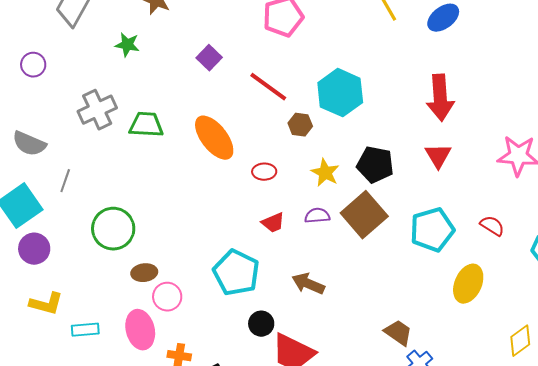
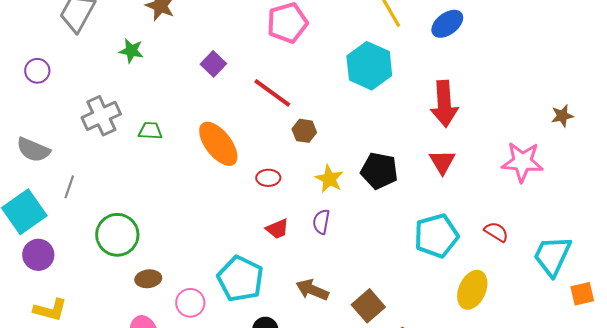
cyan hexagon: (340, 93) -> (369, 66), moved
green trapezoid: (146, 125) -> (150, 131), size x0.7
brown square: (364, 215) -> (368, 306), moved, size x0.7
purple semicircle: (317, 216) -> (321, 222), turned -75
pink circle: (167, 297) -> (190, 303), moved

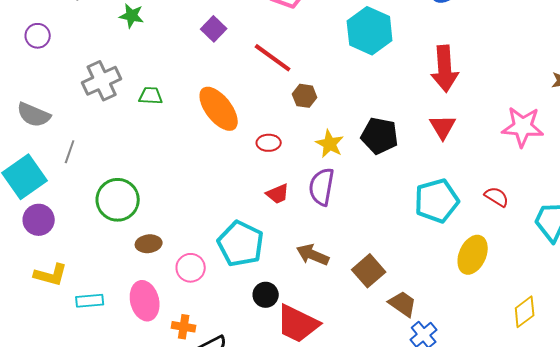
purple semicircle: (321, 222) -> (322, 187), size x1.5

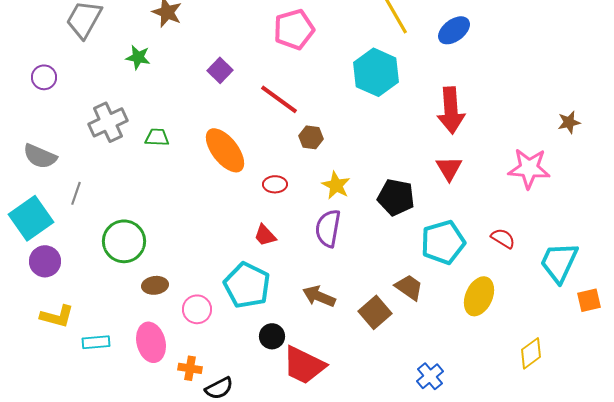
black pentagon: (380, 136) -> (396, 197), moved
red trapezoid: (278, 194) -> (265, 235), moved, turned 70
brown trapezoid: (403, 304) -> (409, 287), moved

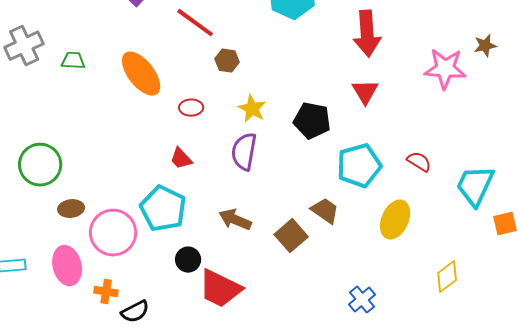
pink star: (529, 168) -> (445, 69), moved
pink circle: (197, 309) -> (113, 233), size x1.6
blue cross: (430, 376) -> (362, 300), moved

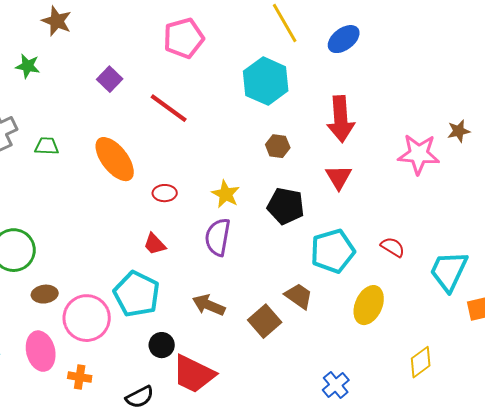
brown hexagon: (227, 61) -> (278, 146), moved
black semicircle: (135, 312) -> (140, 397), moved

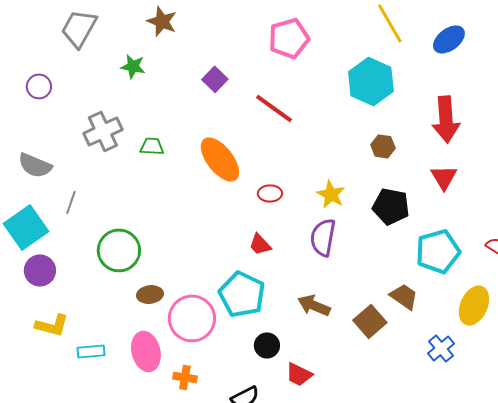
red trapezoid: (194, 374) -> (299, 374), size x0.6
blue cross: (336, 385) -> (441, 348), moved

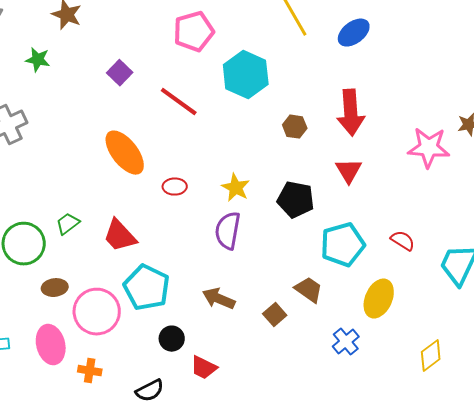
cyan hexagon: (371, 81) -> (246, 75), moved
green trapezoid: (152, 146) -> (68, 224), moved, turned -40
brown hexagon: (383, 146) -> (295, 127), moved
red trapezoid: (260, 244) -> (120, 236), moved, size x1.5
brown square: (370, 321) -> (275, 315), size x0.7

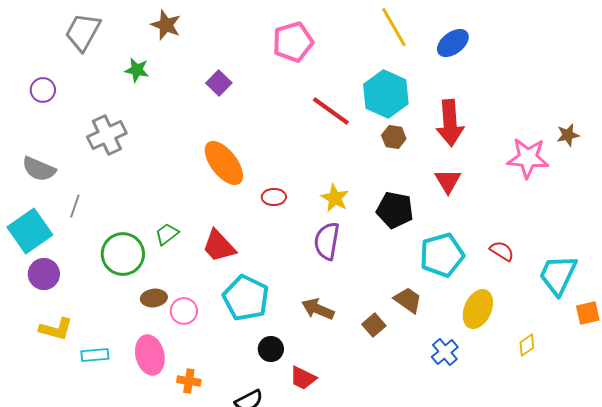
cyan hexagon: (246, 75) -> (386, 94), moved
red line: (179, 102) -> (331, 111), moved
pink circle: (97, 312) -> (184, 311), moved, size x0.6
yellow diamond: (431, 356) -> (527, 345), moved, size x0.7

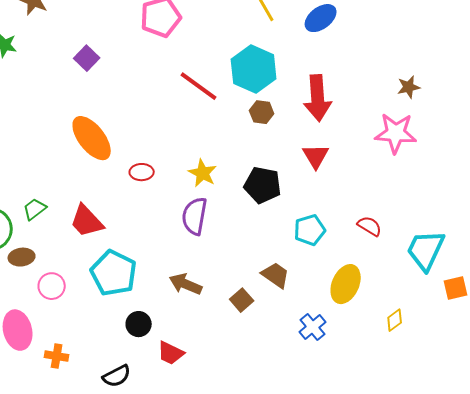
brown star: (568, 135) -> (409, 87), moved
cyan pentagon: (442, 255) -> (310, 230), size x0.7
brown ellipse: (154, 298) -> (22, 257), moved

